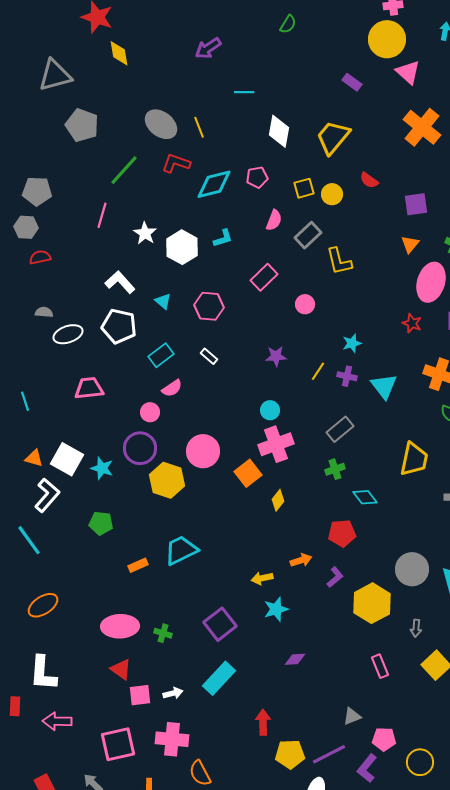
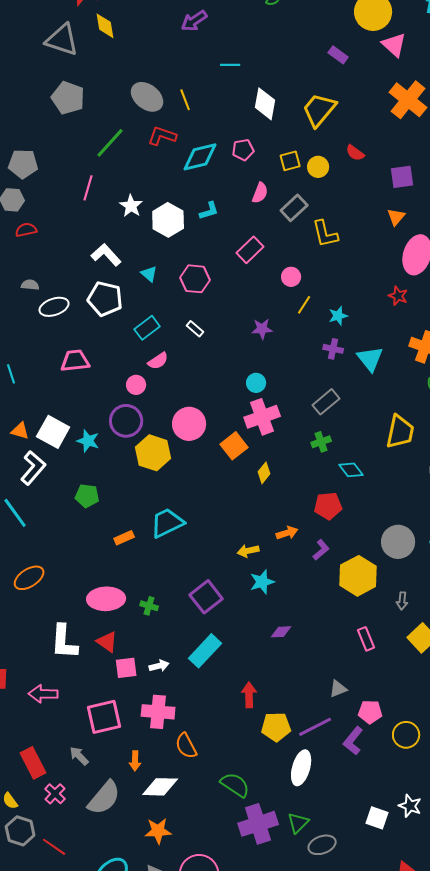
gray triangle: (55, 75) -> (62, 40), moved, turned 33
yellow line: (318, 371) -> (304, 305), moved
white L-shape: (43, 673) -> (64, 642), moved

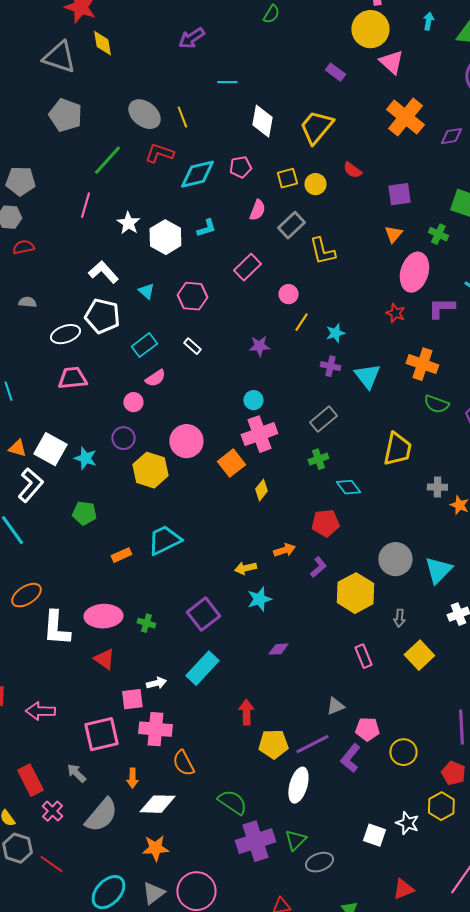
white ellipse: (54, 307) -> (65, 334), moved
purple circle: (126, 421) -> (123, 438), size x0.7
white L-shape: (64, 642) -> (56, 628), moved
pink square: (126, 668) -> (132, 699), moved

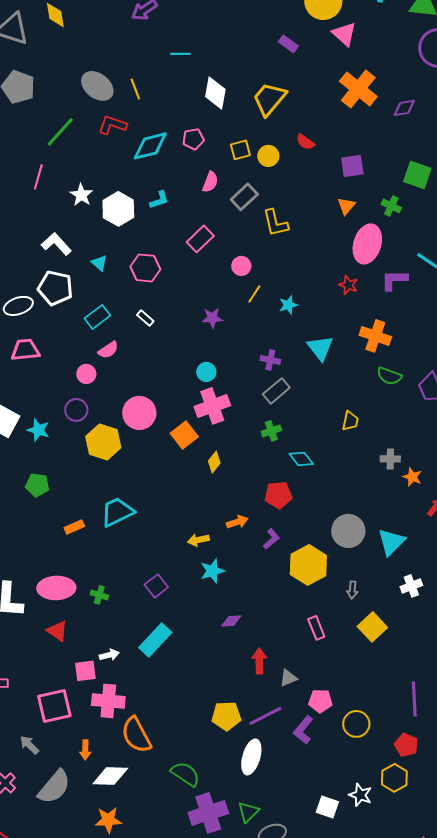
purple cross: (330, 366) -> (270, 360), moved
yellow trapezoid: (397, 449) -> (350, 421), size x0.6
purple square: (203, 614) -> (156, 586), size x0.7
red arrow: (246, 712) -> (259, 661), moved
orange semicircle: (183, 763) -> (136, 735), size x1.4

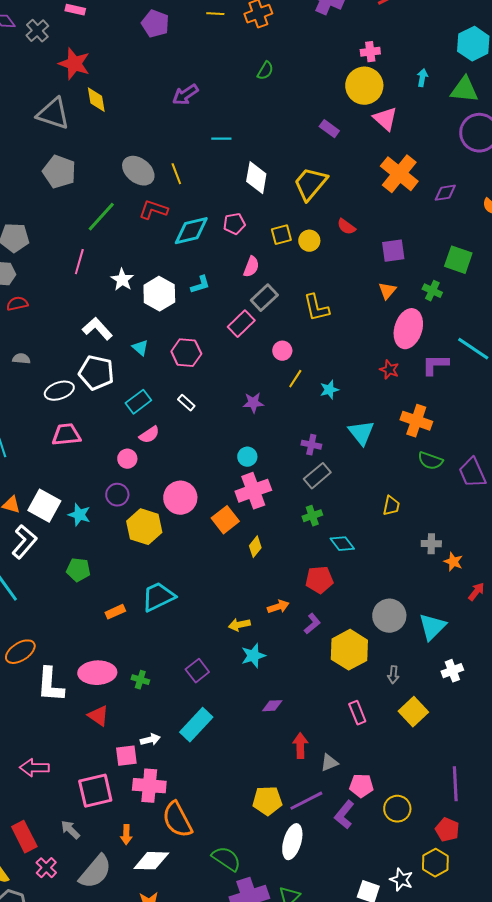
gray rectangle: (244, 197) -> (264, 298), moved

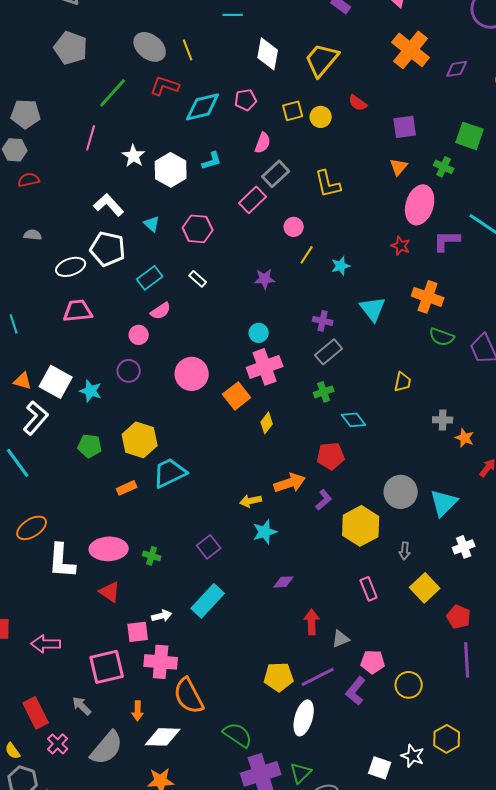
yellow hexagon: (144, 527) -> (140, 440), moved
orange arrow: (278, 607) -> (290, 483), size x1.4
red pentagon: (447, 830) -> (459, 617), moved

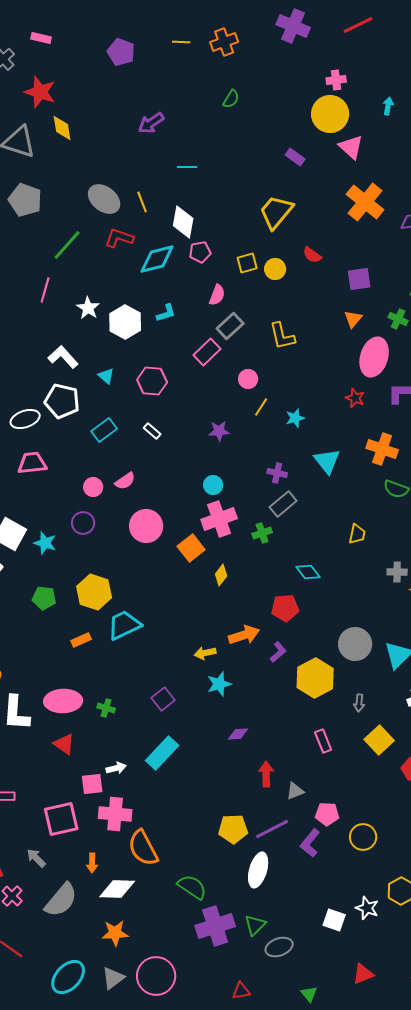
white diamond: (268, 54) -> (183, 222), moved
pink semicircle: (161, 311) -> (125, 481), moved
green cross: (324, 392) -> (262, 533), moved

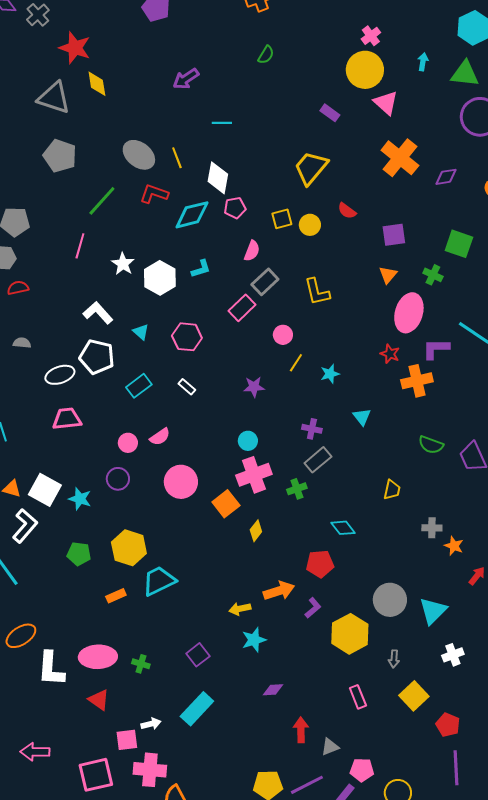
pink cross: (336, 80) -> (371, 36), turned -30
orange cross: (382, 449) -> (417, 381), moved, turned -32
cyan triangle: (327, 461) -> (362, 417), size x0.7

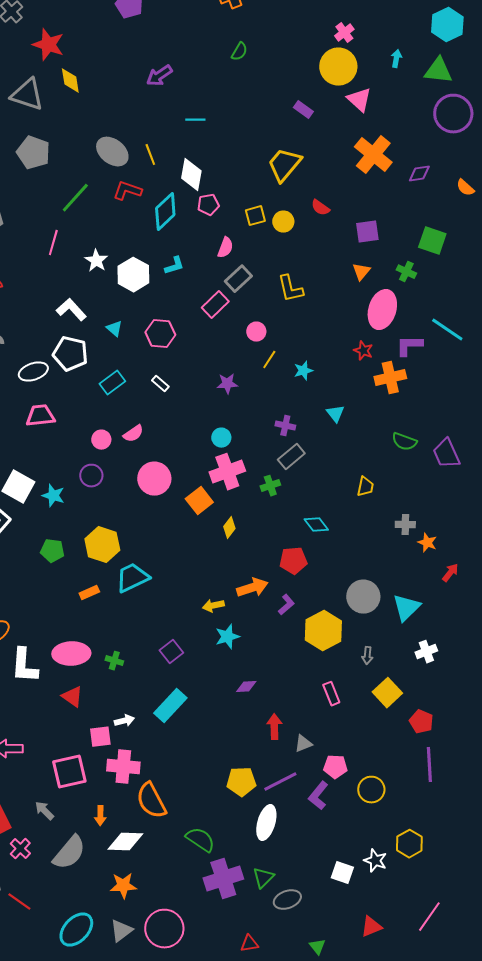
cyan diamond: (192, 215) -> (165, 212), turned -30

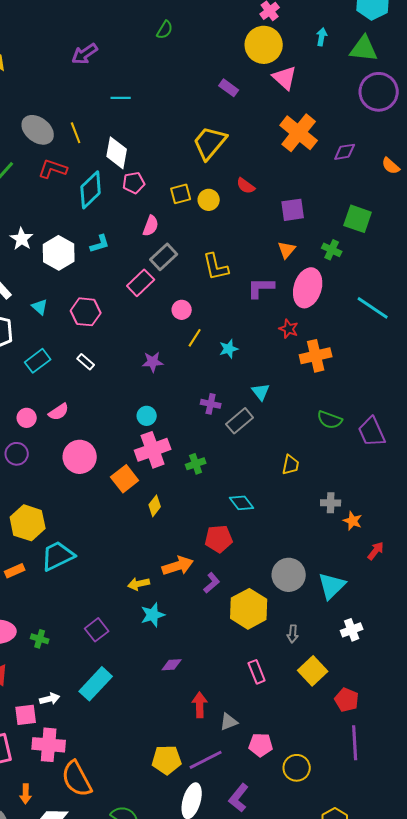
purple L-shape: (409, 346) -> (261, 288), moved
gray rectangle: (291, 457) -> (240, 421), moved
purple L-shape: (318, 796) -> (239, 798), moved

